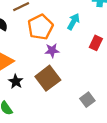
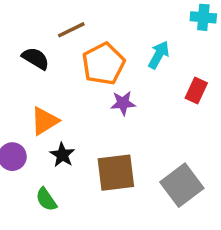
brown square: (48, 78) -> (116, 173), moved, turned 30
gray square: (87, 100) -> (182, 185), size x1.6

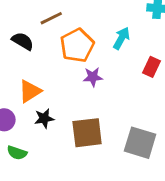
black star: (62, 155) -> (44, 118), turned 30
gray square: (182, 185) -> (140, 143), turned -36
green semicircle: (46, 199) -> (17, 153), moved, turned -36

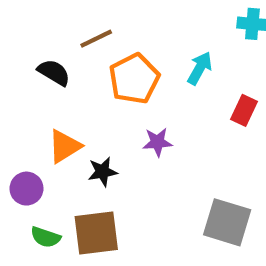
purple star: (93, 77) -> (157, 142), moved
black star: (44, 118) -> (103, 172), moved
brown square: (87, 133) -> (96, 233), moved

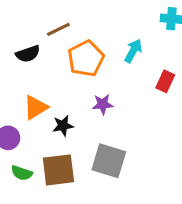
black semicircle: (54, 72) -> (28, 54), turned 130
gray square: (227, 222) -> (109, 161), moved

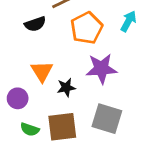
purple star: (103, 104) -> (101, 69), size x1.6
orange triangle: (35, 107) -> (42, 71), turned -30

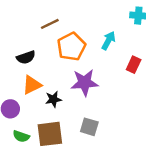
black semicircle: (35, 24) -> (26, 57), moved
orange triangle: (42, 71) -> (32, 85), turned 36
gray square: (107, 119) -> (89, 127), size x0.7

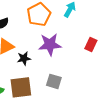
red rectangle: (134, 65) -> (91, 44), moved

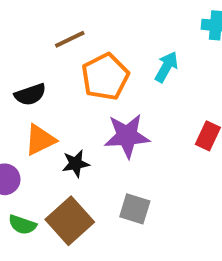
brown square: (21, 87) -> (70, 221), turned -35

